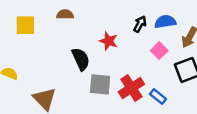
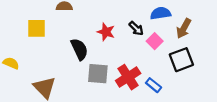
black arrow: (140, 24) -> (136, 28), moved, turned 105
yellow square: (25, 25) -> (37, 28), moved

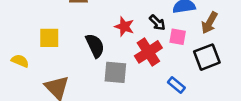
yellow square: (37, 28) -> (49, 38), moved
pink square: (155, 41) -> (178, 37), turned -35
red cross: (128, 77) -> (148, 52), moved

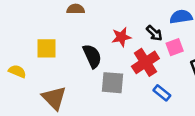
red star: (124, 27) -> (121, 37), turned -30
pink square: (178, 37) -> (175, 47), turned -30
blue rectangle: (176, 85) -> (162, 93), moved

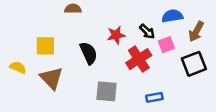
gray square: (112, 83) -> (106, 91), moved
blue rectangle: (162, 93) -> (154, 97), moved, turned -49
brown triangle: (54, 98) -> (51, 78), moved

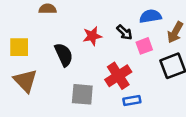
red cross: (139, 59) -> (118, 76), moved

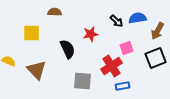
black arrow: (124, 32) -> (117, 21), moved
pink square: (144, 46) -> (127, 48), moved
yellow square: (19, 47) -> (32, 33), moved

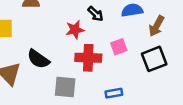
black arrow: (117, 21) -> (96, 14), moved
black semicircle: (68, 49) -> (38, 59), moved, turned 150
red cross: (112, 66) -> (88, 58), moved, turned 35

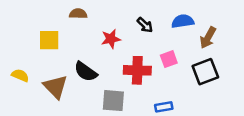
red star: (75, 30) -> (111, 39), moved

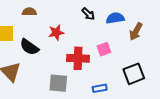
black arrow: (145, 25) -> (88, 14), moved
black semicircle: (86, 72) -> (29, 47), moved
black square: (205, 72) -> (134, 74), moved

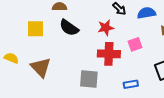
red star: (56, 32) -> (106, 28), moved
black semicircle: (29, 47) -> (69, 28), moved

